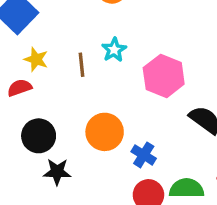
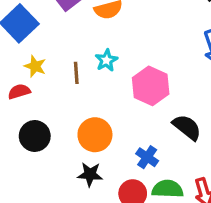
blue cross: (144, 155) -> (147, 157), moved
black star: (57, 172) -> (90, 174), moved

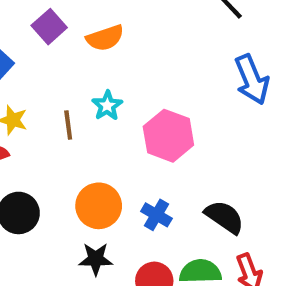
black semicircle: (187, 127) -> (224, 217), moved
blue cross: (147, 157) -> (156, 215), moved

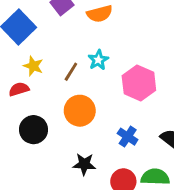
brown line: (68, 125) -> (71, 72), turned 36
orange circle: (99, 206) -> (80, 111), moved

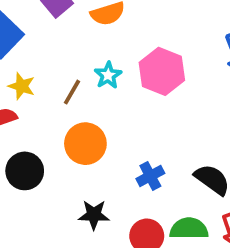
pink hexagon: (139, 83) -> (162, 71), moved
blue cross: (128, 137) -> (150, 176), turned 30

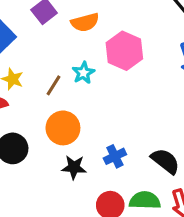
pink hexagon: (162, 71) -> (124, 51), moved
black star: (94, 215) -> (74, 167), moved

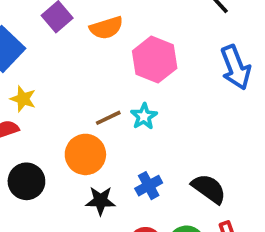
cyan star: (83, 73) -> (144, 116), moved
brown line: (53, 85) -> (108, 118), moved, turned 35

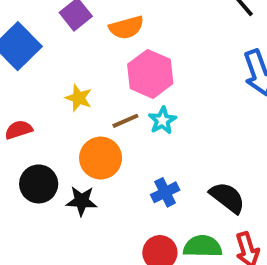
pink hexagon: (155, 60) -> (150, 74), moved
yellow star: (23, 99) -> (79, 98), moved
black star: (100, 201) -> (82, 201), moved

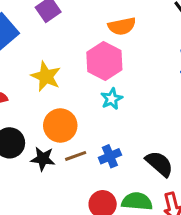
orange semicircle: (126, 27) -> (122, 26), moved
yellow star: (79, 98) -> (46, 76), size x1.4
brown line: (125, 121) -> (76, 156), moved

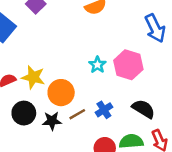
pink hexagon: (104, 61) -> (128, 65), moved
yellow star: (46, 76) -> (33, 77), moved

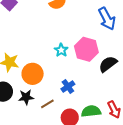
black semicircle: (143, 109) -> (108, 64), moved, turned -66
brown line: (77, 114) -> (47, 104), moved

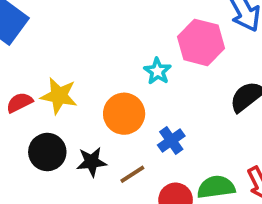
pink hexagon: (86, 49) -> (201, 42), moved
orange circle: (33, 74) -> (124, 114), moved

